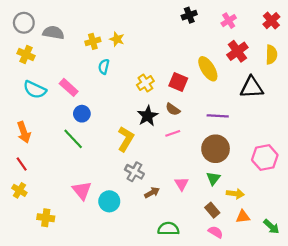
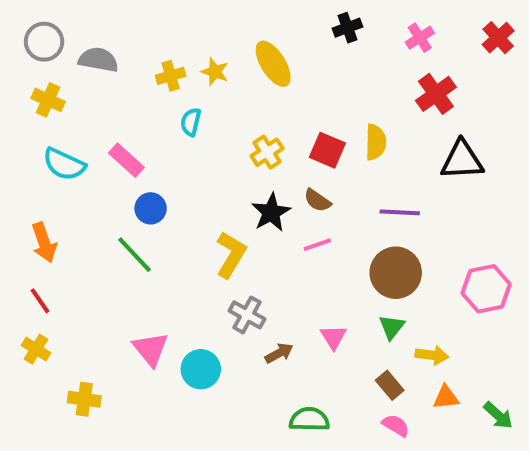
yellow semicircle: (271, 55) -> (376, 142), moved
yellow ellipse: (208, 69) -> (273, 64), moved

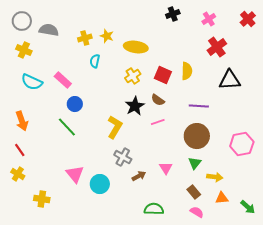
yellow ellipse: (273, 64) -> (136, 47), moved, turned -50

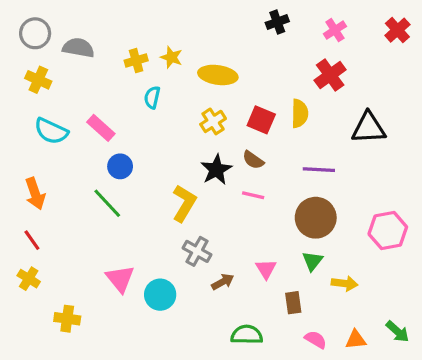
red cross: (217, 47) -> (330, 75), moved
pink line: (158, 122) -> (253, 195), turned 32
brown rectangle: (194, 192) -> (293, 303), moved, turned 32
orange triangle: (222, 198) -> (356, 340), moved

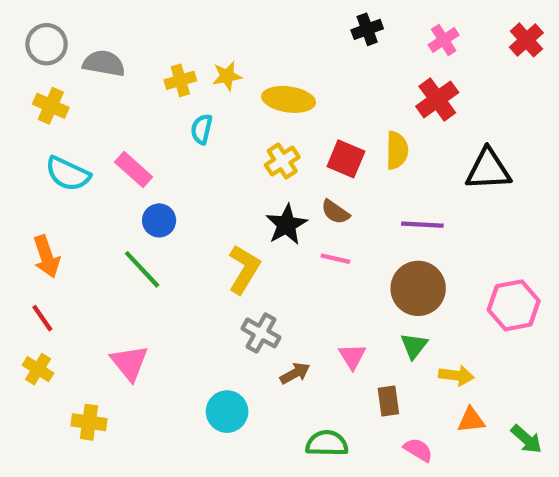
yellow star: (171, 57) -> (227, 76), turned -30
pink triangle: (120, 279) -> (129, 363), moved
cyan circle: (160, 295) -> (227, 412), moved
orange triangle: (356, 340) -> (471, 420), moved

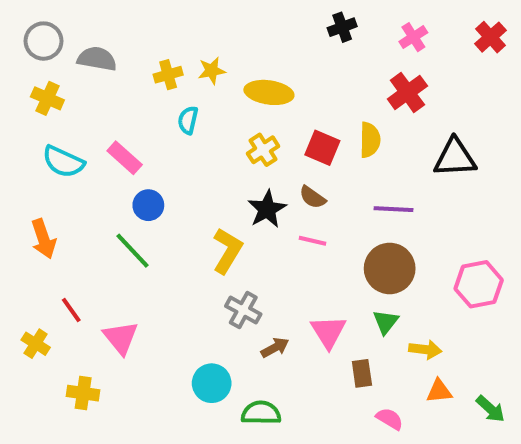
red line: (42, 318) -> (71, 310), moved
pink triangle: (352, 356) -> (328, 332), size x1.4
green semicircle: (327, 443) -> (261, 413), moved

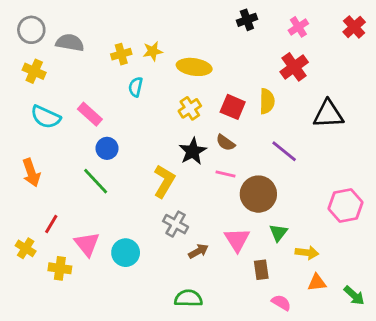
purple line: (394, 209) -> (284, 151), turned 36
brown circle: (390, 268) -> (258, 194), moved
red line: (71, 310) -> (51, 224), turned 66
cyan circle: (212, 383) -> (126, 253), moved
yellow cross: (83, 393) -> (60, 268), moved

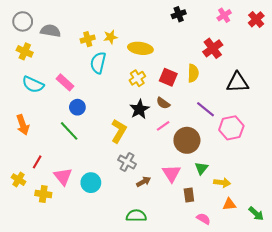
pink cross: (298, 27) -> (224, 15), moved
cyan semicircle: (136, 87) -> (98, 63), size x1.5
pink line: (226, 174) -> (163, 126), turned -48
pink hexagon: (346, 205) -> (231, 128), moved

